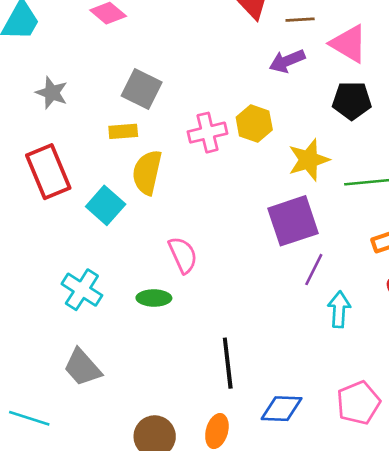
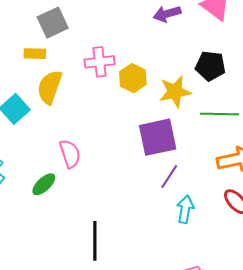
gray square: (142, 89) -> (53, 23), turned 32
black pentagon: (352, 101) -> (210, 66), moved
yellow hexagon: (254, 124) -> (133, 78), moved
green ellipse: (154, 298) -> (44, 184), turned -50

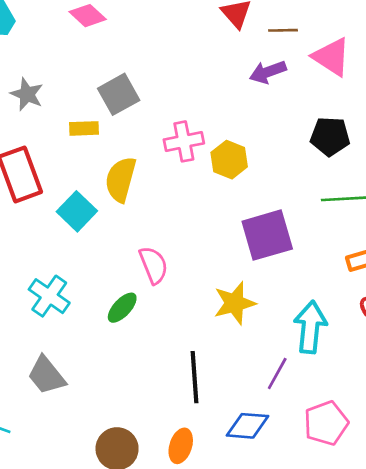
yellow rectangle: (35, 54) -> (84, 128), moved
yellow star: (175, 92) -> (235, 303), moved
purple line: (169, 176) -> (277, 374), moved
cyan arrow: (185, 209) -> (310, 327), size x1.4

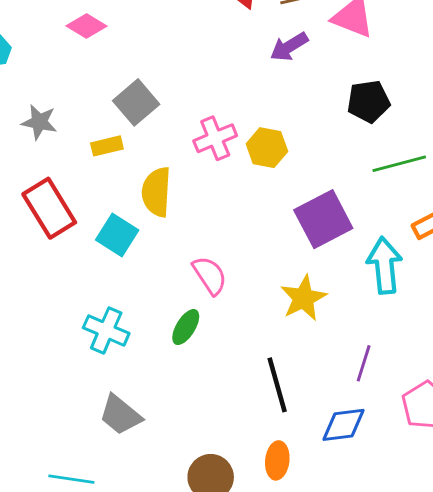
cyan arrow: (310, 327) -> (385, 265), moved

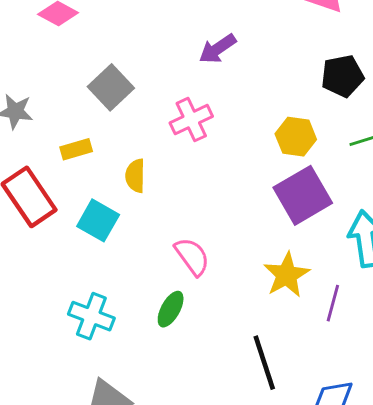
purple arrow: (289, 47) -> (218, 49), moved
yellow rectangle: (107, 146) -> (76, 149), moved
yellow hexagon: (267, 148) -> (296, 137), moved
yellow semicircle: (157, 192) -> (135, 176), size x0.7
purple line: (364, 363) -> (333, 303), moved

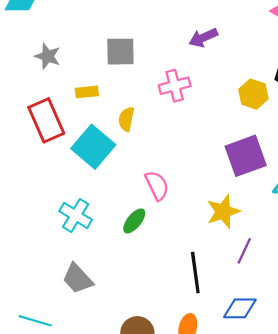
gray square: (111, 87) -> (120, 52), turned 32
yellow hexagon: (296, 137) -> (253, 94), moved
cyan square: (98, 220) -> (93, 147), size x1.4
purple line: (333, 303) -> (244, 251), moved

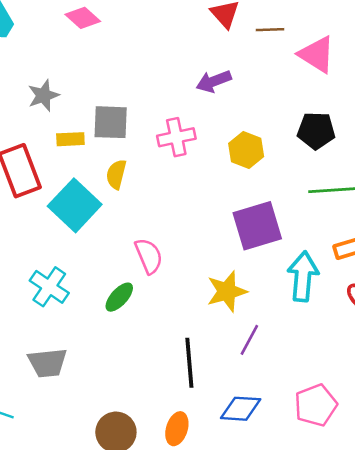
gray square: (120, 52) -> (111, 122), moved
gray star: (48, 56) -> (43, 95), moved, turned 30
yellow hexagon: (253, 94) -> (246, 150), moved
gray trapezoid: (78, 279) -> (47, 363), turned -56

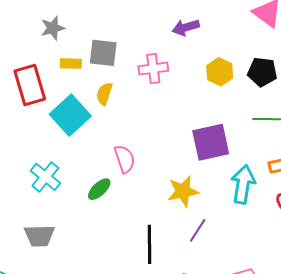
yellow hexagon: (246, 150) -> (220, 72), moved

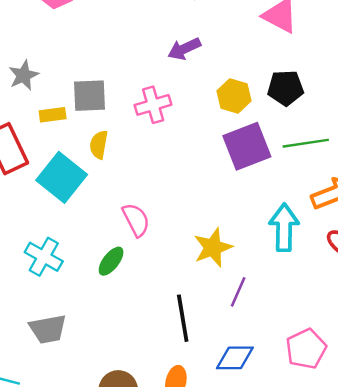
purple square: (211, 142) -> (247, 146), moved

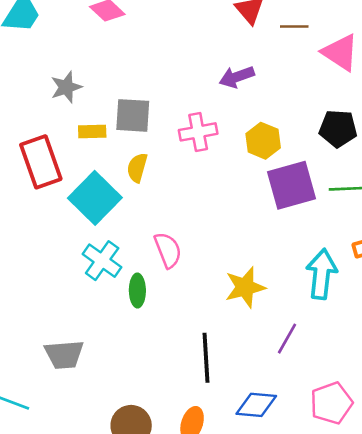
yellow hexagon: (234, 96) -> (263, 141), moved
cyan cross: (44, 257) -> (102, 261), moved
green ellipse: (111, 261) -> (137, 291), turned -44
purple line: (238, 292) -> (287, 339), moved

